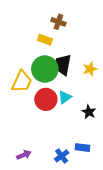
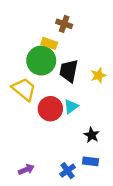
green circle: (45, 69) -> (41, 61), moved
yellow trapezoid: (22, 82) -> (24, 89), turned -75
black star: (89, 112) -> (92, 135), moved

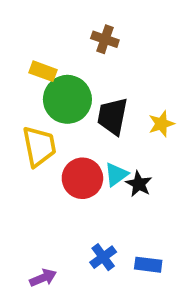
yellow rectangle: (49, 43) -> (43, 71), moved
yellow trapezoid: (24, 89) -> (39, 146), turned 40
black star: (92, 135) -> (139, 184), moved
blue cross: (68, 171) -> (103, 257), moved

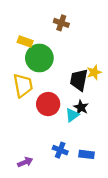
black trapezoid: (112, 116) -> (79, 80), moved
cyan triangle: (116, 174) -> (72, 115), moved
blue cross: (103, 257) -> (60, 150), turned -32

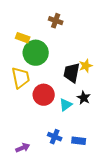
black star: (81, 107) -> (84, 98), moved

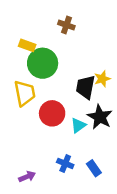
black star: (84, 98) -> (100, 117), size x1.5
blue rectangle: (79, 141) -> (94, 168), turned 48

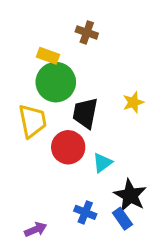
yellow rectangle: (27, 45) -> (48, 56), moved
black trapezoid: (86, 87) -> (85, 113), moved
black star: (100, 117) -> (130, 195), moved

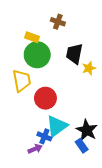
black trapezoid: (85, 113) -> (74, 54), moved
cyan triangle: (102, 163) -> (57, 126), moved, size x1.6
blue cross: (85, 212) -> (44, 136), moved
purple arrow: (36, 229) -> (35, 149), moved

